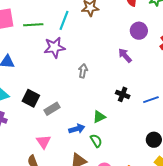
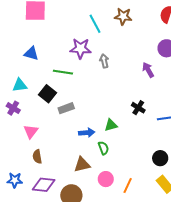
cyan line: (64, 20) -> (95, 24), turned -60
green line: (33, 25) -> (63, 72), moved
gray arrow: (83, 71) -> (104, 61), moved, turned -32
pink triangle: (44, 142) -> (31, 131), moved

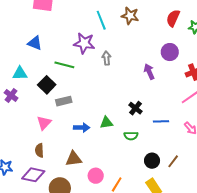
pink triangle: (31, 131) -> (44, 123), moved
green semicircle: (103, 148) -> (131, 136), moved, turned 104
brown semicircle: (37, 157) -> (39, 150), moved

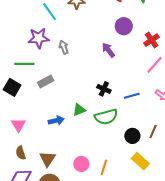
gray rectangle: (64, 101) -> (46, 82), moved
green semicircle: (131, 136) -> (106, 117), size x1.6
brown triangle: (74, 159) -> (47, 159), moved, turned -36

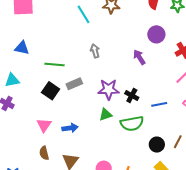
purple star: (39, 38) -> (109, 89), moved
black square: (12, 87) -> (51, 91), moved
blue arrow: (56, 121) -> (70, 128), moved

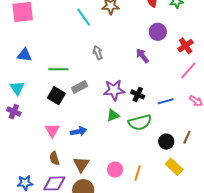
cyan triangle: (12, 80) -> (17, 88), turned -49

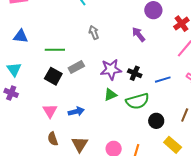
black circle: (166, 142) -> (156, 121), moved

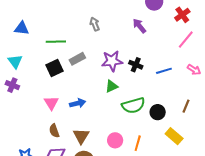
black square: (53, 76) -> (54, 68), turned 36
green semicircle: (137, 101) -> (133, 105), moved

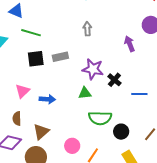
green line: (56, 42) -> (31, 33), moved

